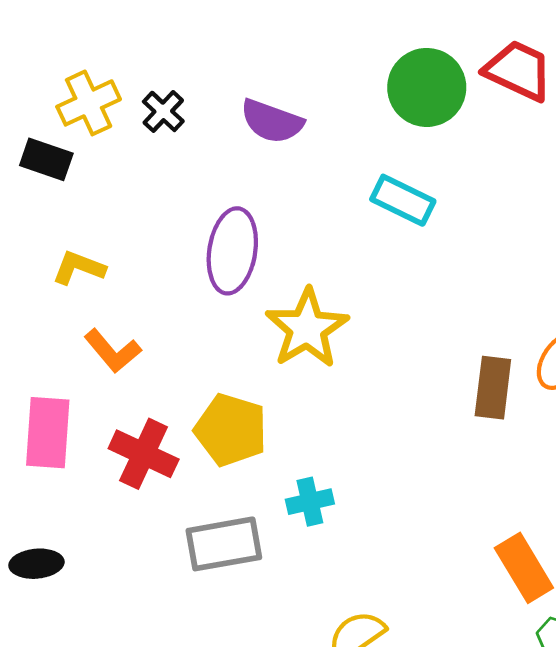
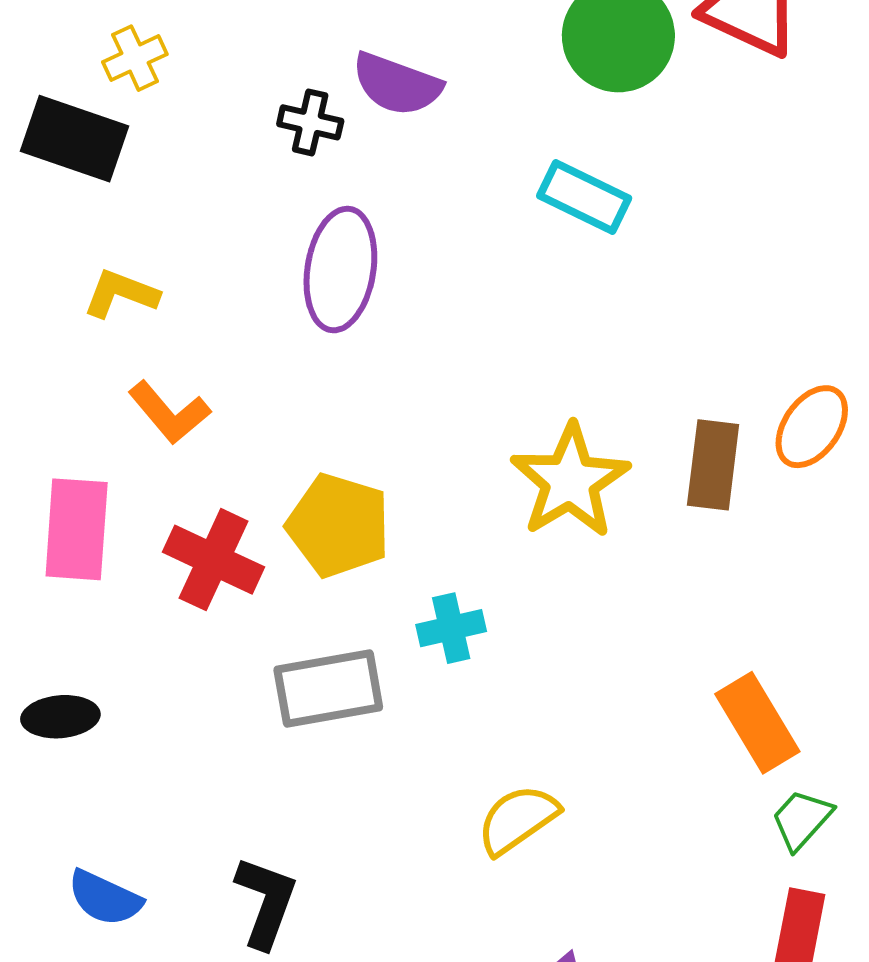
yellow cross: (89, 103) -> (135, 58), size x0.7
black cross: (163, 111) -> (310, 122), moved, turned -30
black rectangle: (46, 159) -> (75, 139), size x1.4
yellow star: (307, 328) -> (570, 481), moved

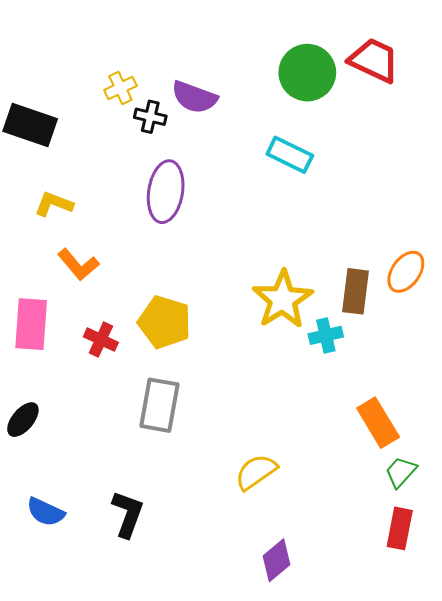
yellow cross: (135, 58) -> (120, 88), moved
red cross: (214, 560) -> (101, 340), size x0.7
cyan cross: (451, 628) -> (326, 335), moved
gray rectangle: (328, 688) -> (159, 405), turned -70
black ellipse: (60, 717) -> (23, 420), turned -45

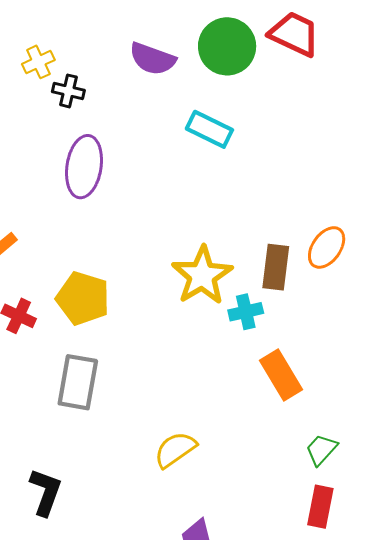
purple semicircle: (194, 97) -> (152, 59), moved
orange rectangle: (378, 423) -> (281, 375), moved

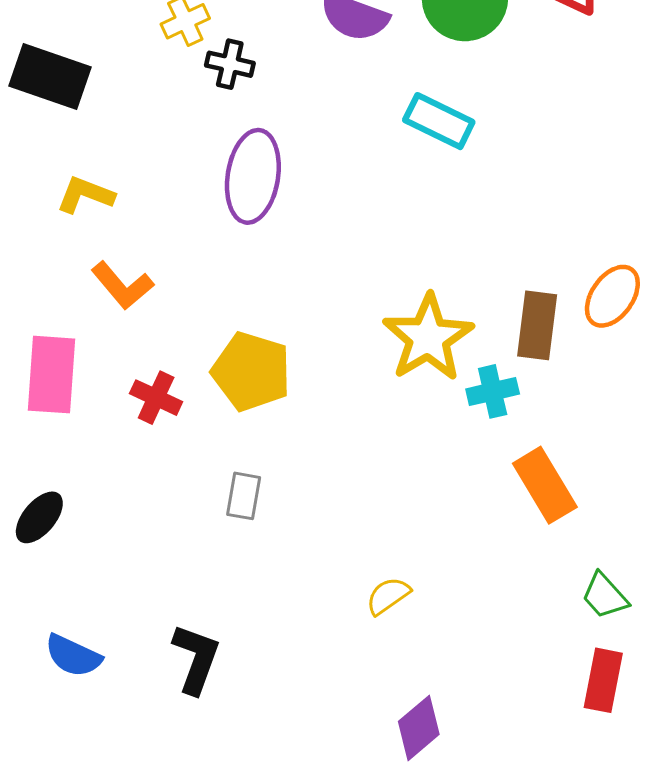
gray rectangle: (78, 382) -> (244, 496), size x0.6
yellow semicircle: (175, 450) -> (388, 596), size x0.7
green trapezoid: (321, 450) -> (605, 596), turned -84

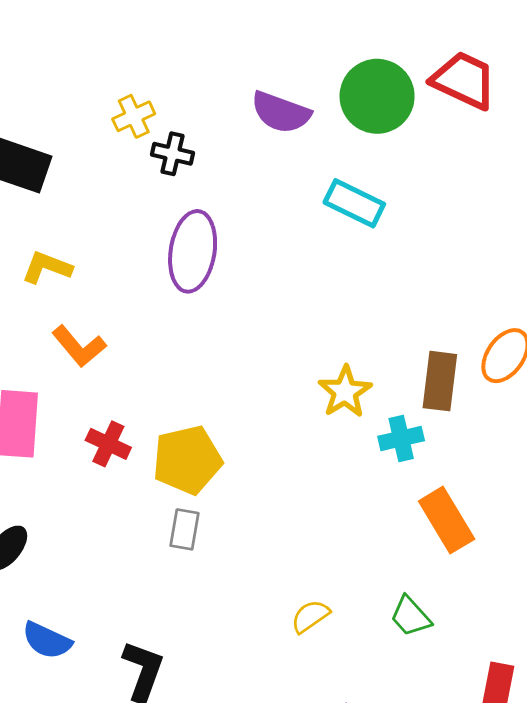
yellow star: (428, 338) -> (345, 392), size x0.7
yellow pentagon: (251, 371) -> (187, 460), moved, turned -30
green trapezoid: (605, 596) -> (410, 616), moved
blue semicircle: (73, 656) -> (47, 640), moved

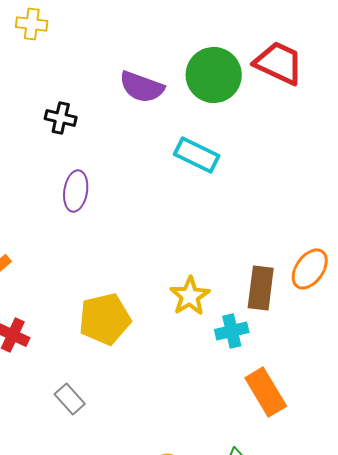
yellow cross: (134, 116) -> (32, 24), moved, turned 32
purple ellipse: (193, 251) -> (76, 191), size x0.7
yellow pentagon: (187, 460) -> (105, 319), moved
gray rectangle: (185, 529) -> (70, 399), turned -52

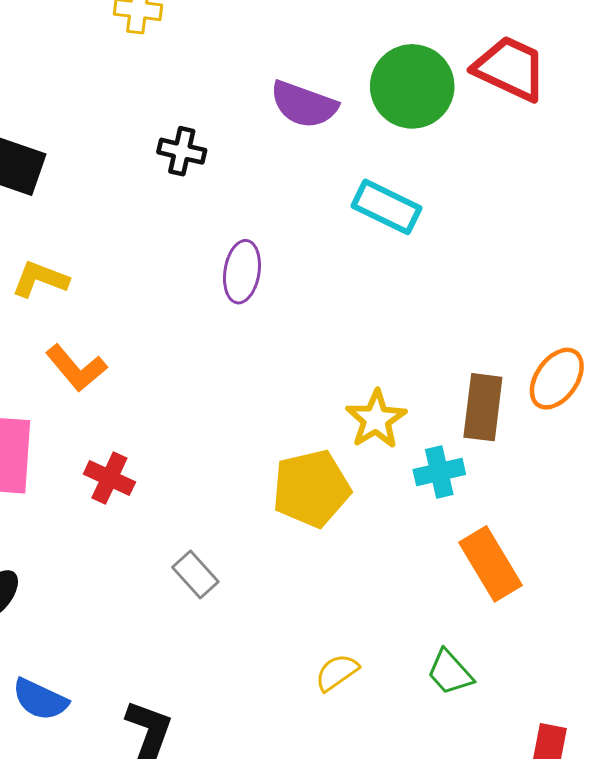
purple ellipse: (76, 191) -> (242, 272), moved
yellow pentagon: (105, 319) -> (311, 489), moved

